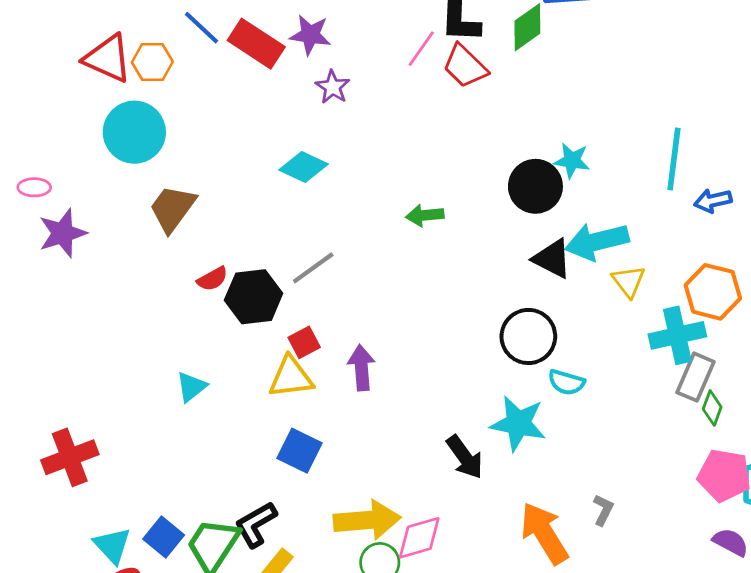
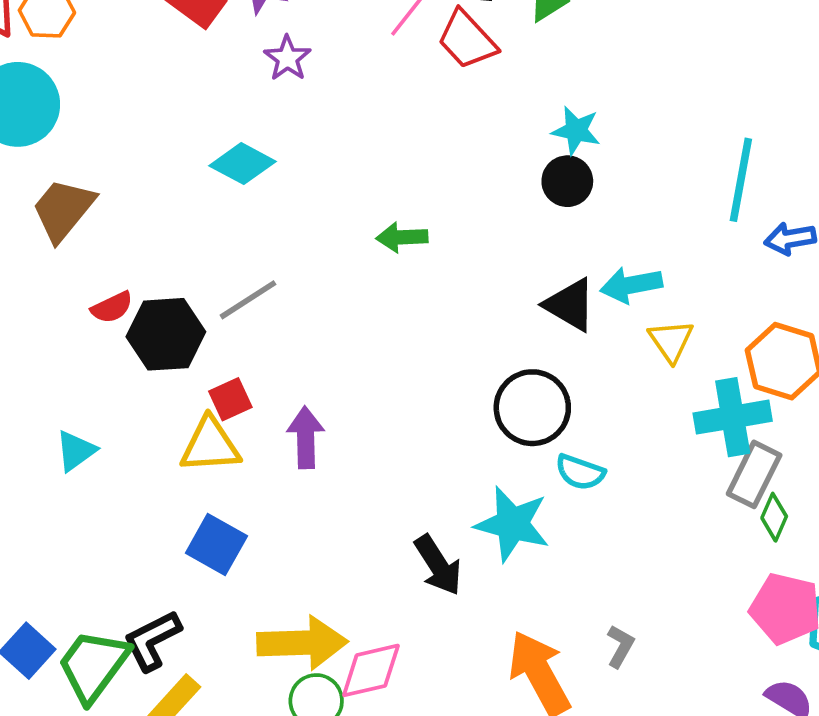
cyan star: (572, 161) -> (576, 131), moved
black circle: (535, 186) -> (567, 181), moved, size x0.7
cyan arrow: (597, 241) -> (631, 285), size x0.7

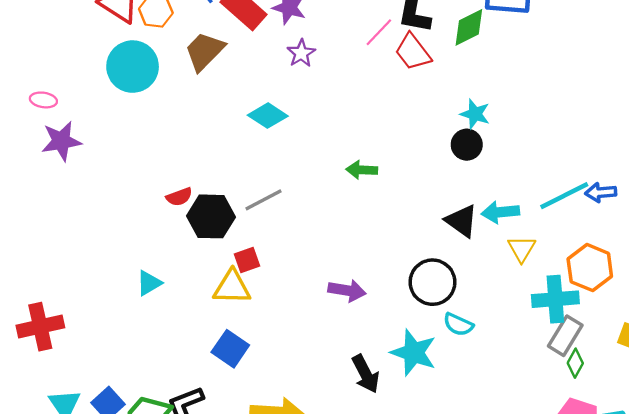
cyan line: (741, 180) -> (564, 196), moved, turned 48
brown trapezoid: (63, 210) -> (204, 51), moved
purple arrow: (306, 437) -> (347, 291), moved, turned 96

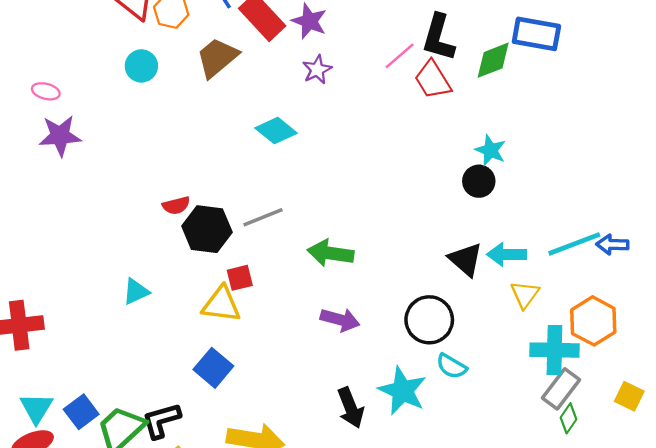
cyan circle: (133, 67) -> (141, 66), size x0.6
green arrow: (362, 170) -> (331, 253), moved, size x1.4

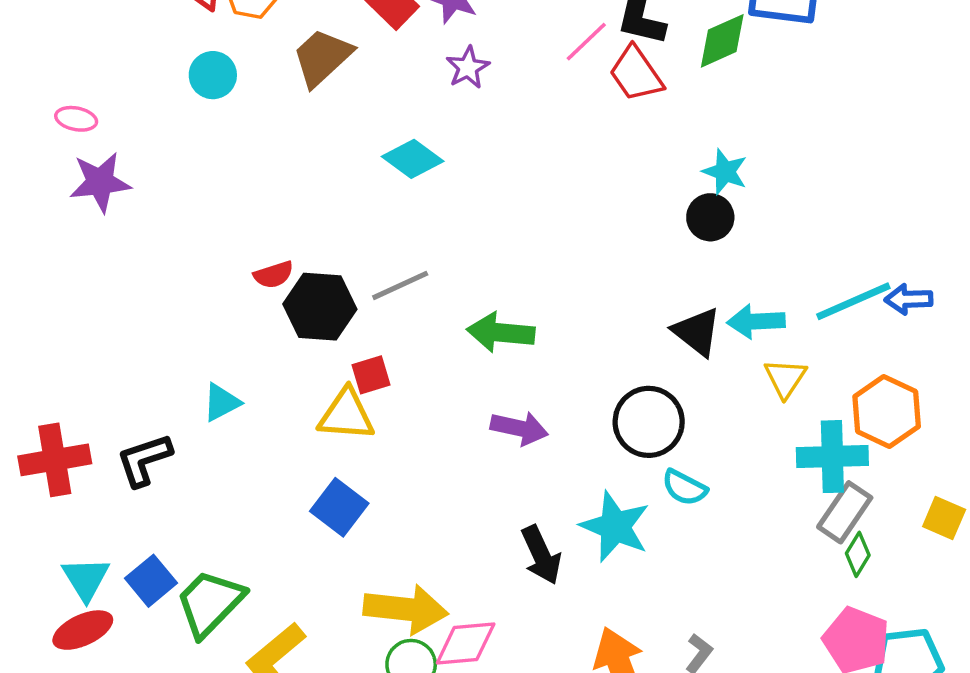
black L-shape: (161, 420) -> (144, 460), moved

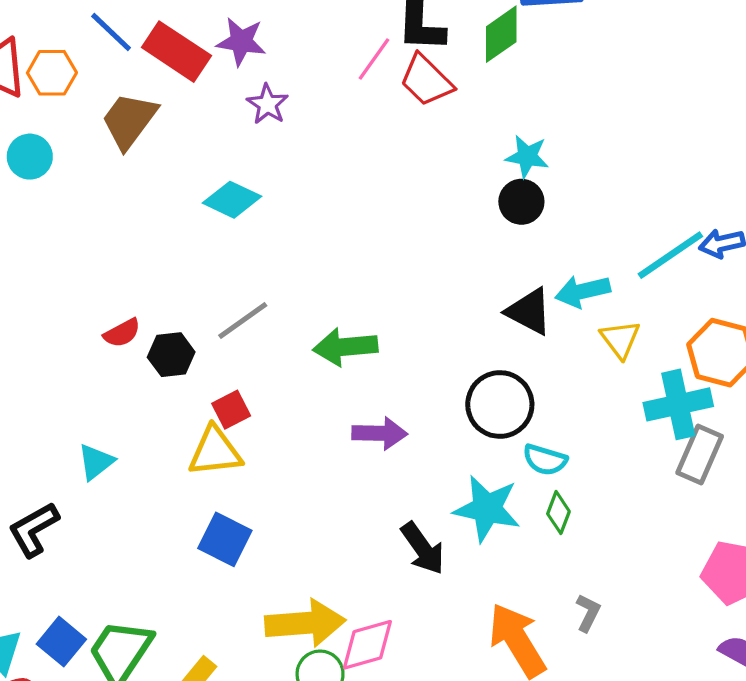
black hexagon: (320, 307) -> (171, 355), size x0.7
green diamond: (858, 554) -> (558, 513), moved

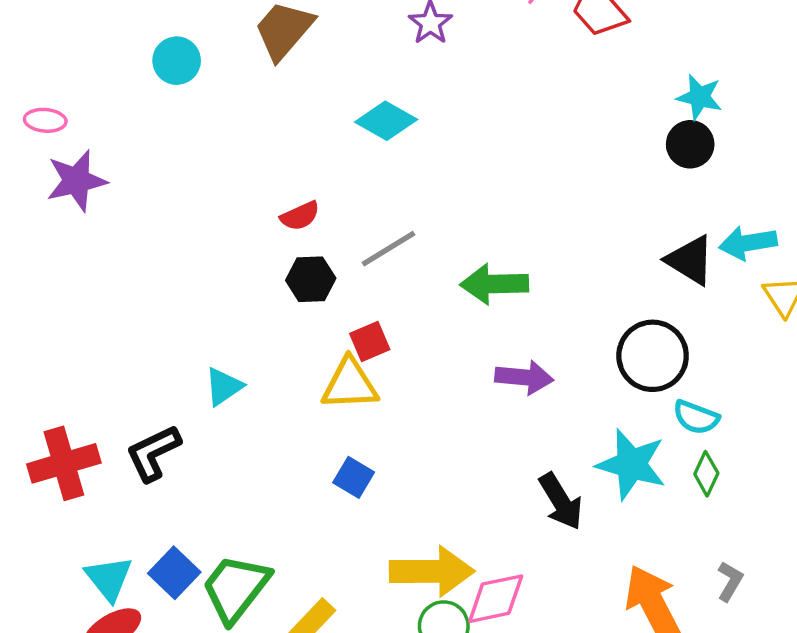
red semicircle: (122, 333) -> (300, 216), moved
blue square: (225, 539) -> (354, 477), size x0.7

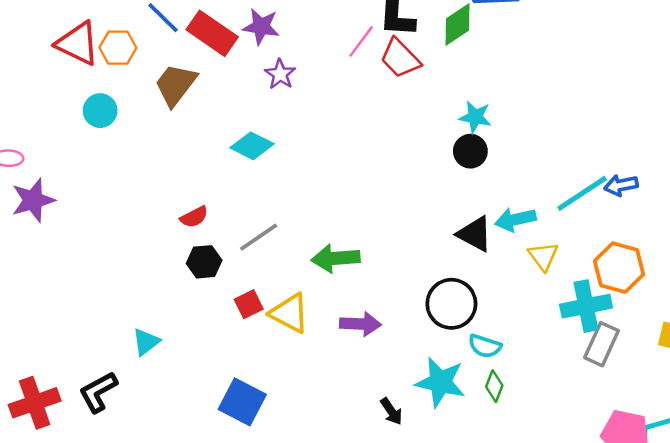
yellow triangle: (350, 384) -> (290, 313), moved, turned 33
blue square: (354, 477) -> (242, 402), size x1.6
black arrow: (561, 501) -> (391, 411), size x0.7

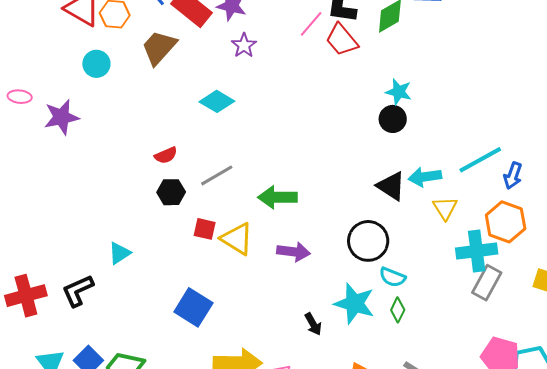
blue arrow: (621, 185) -> (513, 176), moved, turned -64
purple star: (33, 200) -> (61, 117), moved
red square: (249, 304) -> (205, 229), turned 35

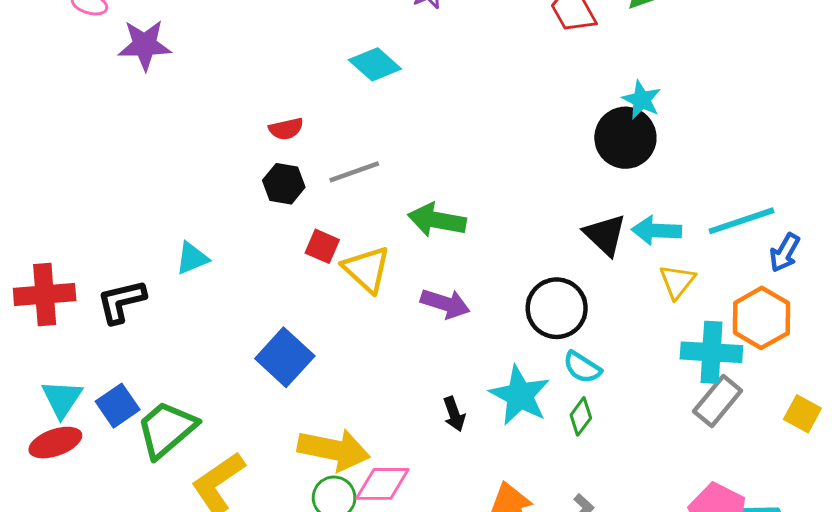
black circle: (393, 119) -> (625, 138), size x1.5

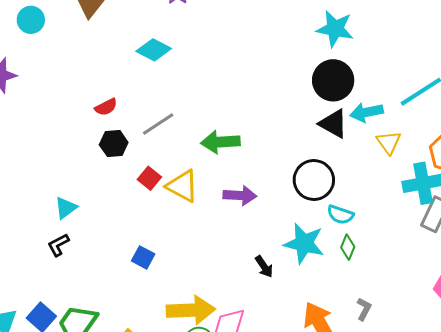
cyan star: (642, 100) -> (335, 29), size x1.4
black circle: (625, 138) -> (333, 80), moved
red square: (322, 246) -> (149, 178), turned 30
black L-shape: (121, 301) -> (58, 245), moved, size x0.7
blue square: (285, 357) -> (143, 257), size x0.6

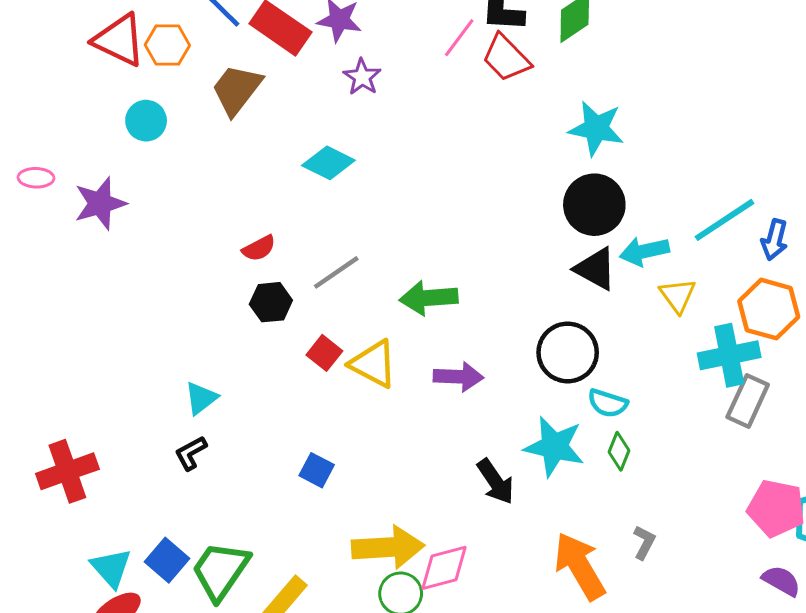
black arrow: (264, 267) -> (496, 481), size x1.4

